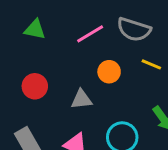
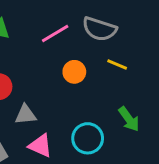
gray triangle: (81, 99) -> (26, 115), moved

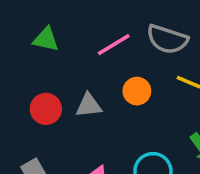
gray triangle: (26, 115) -> (89, 105), moved

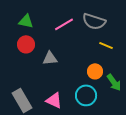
orange circle: (137, 91) -> (95, 71), moved
red circle: (46, 109) -> (26, 44), moved

